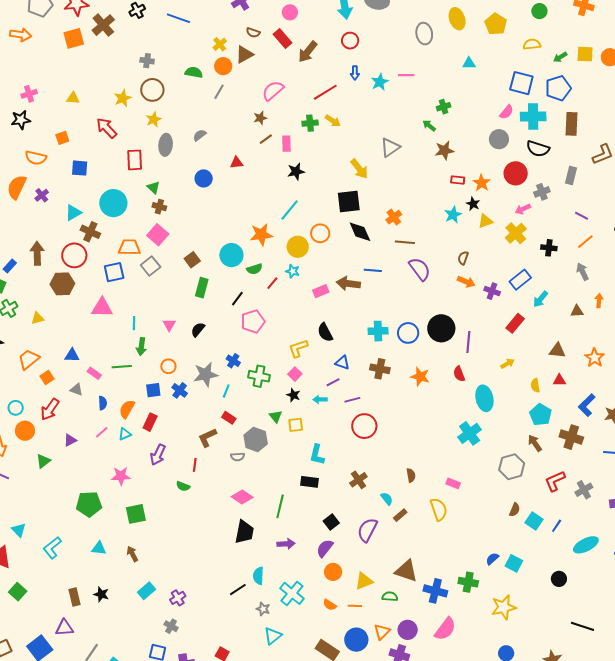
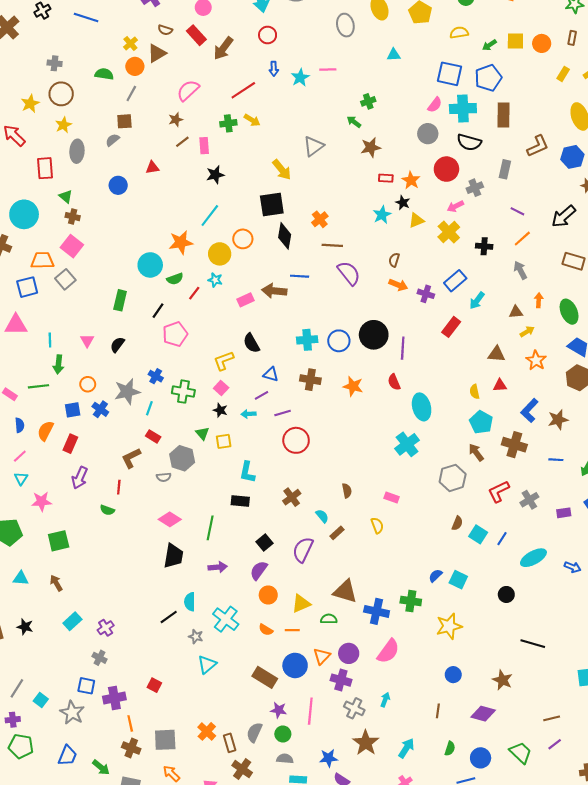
black diamond: (360, 232) -> (285, 236), turned 35
brown square: (192, 260) -> (124, 121), moved, turned 35
yellow arrow: (507, 364) -> (527, 332), moved
cyan triangle: (125, 434) -> (21, 479), moved, turned -32
yellow semicircle: (439, 509) -> (377, 525), size x0.7

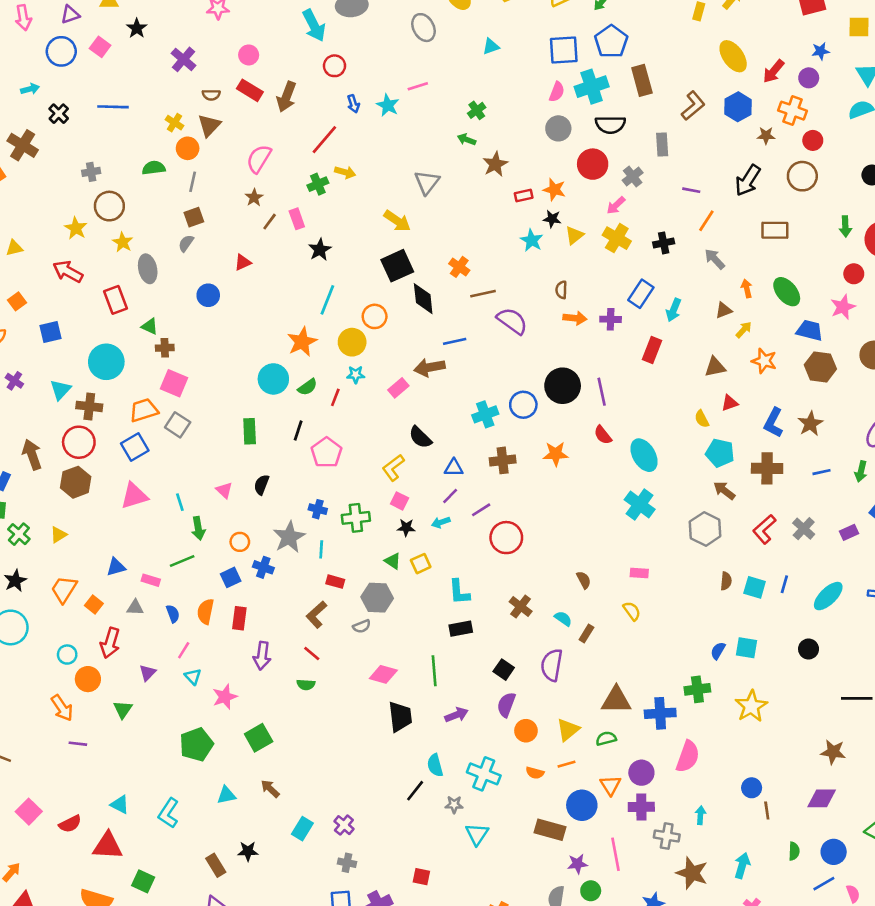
red line: (119, 487) -> (312, 653), turned -40
blue circle: (453, 675) -> (752, 788), moved

